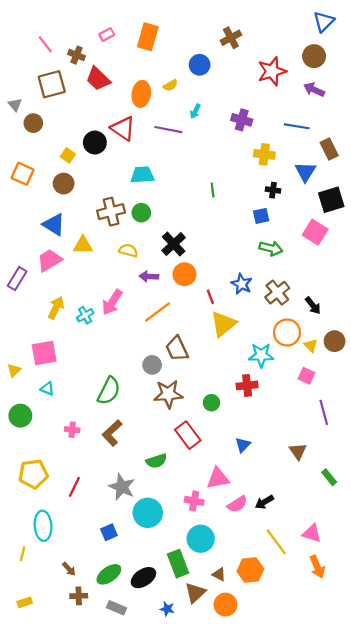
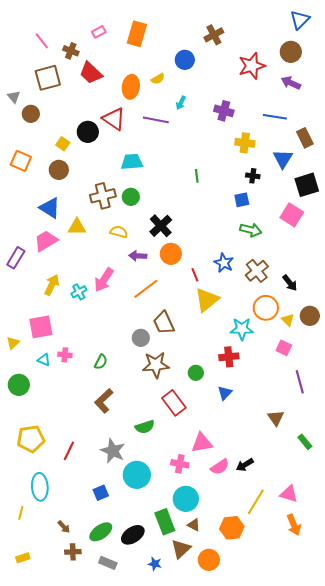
green semicircle: (109, 391) -> (101, 362), size x0.6
pink cross: (72, 430) -> (65, 355), moved
blue triangle: (243, 445) -> (225, 393), moved
yellow line: (276, 542) -> (256, 502), turned 68
brown triangle: (219, 574) -> (194, 525), moved

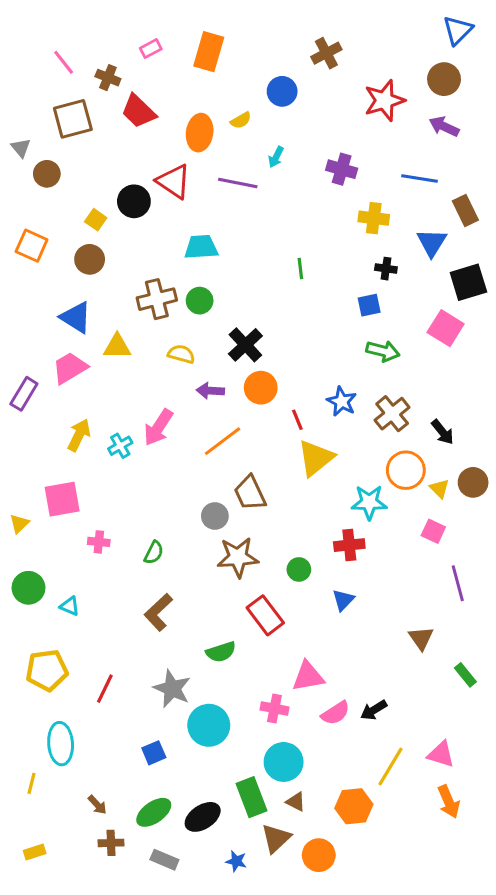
cyan triangle: (44, 360) -> (70, 606), moved

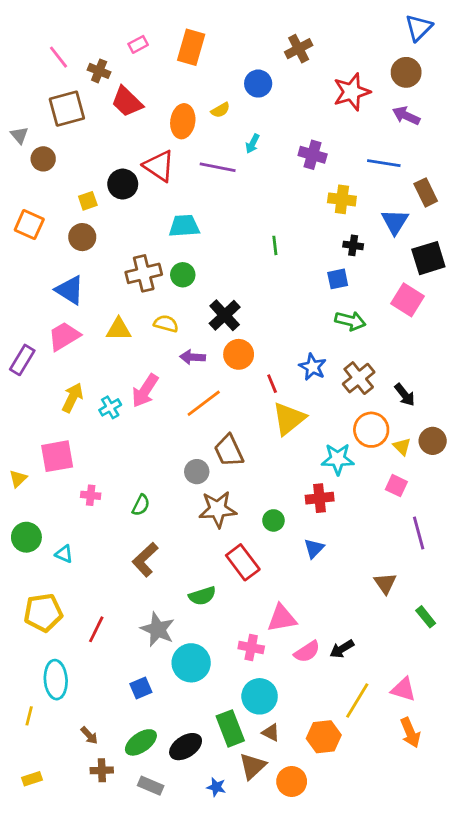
yellow square: (96, 220) -> (88, 201), turned 36
yellow triangle: (117, 346) -> (119, 329), moved

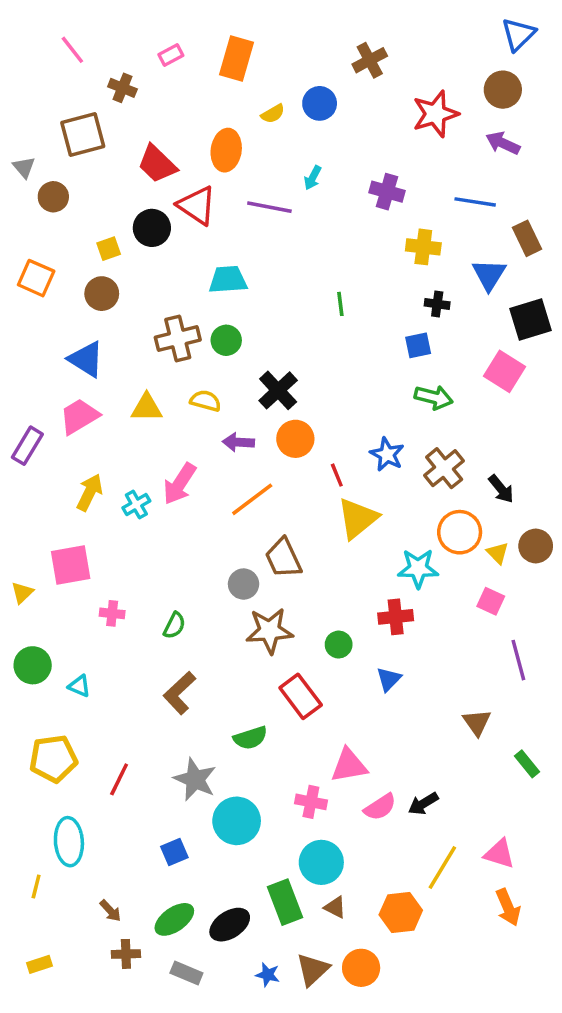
pink line: (59, 57) -> (72, 50), moved
red trapezoid: (127, 102) -> (157, 164), moved
yellow semicircle: (220, 110) -> (273, 114), moved
brown triangle: (253, 766) -> (313, 970), moved

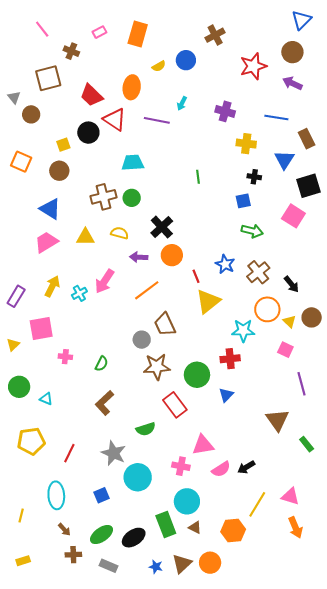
purple rectangle: (27, 446) -> (16, 296), moved
green circle: (339, 645) -> (197, 375), size x1.6
brown triangle: (477, 722) -> (277, 420), size x1.4
cyan ellipse: (69, 842) -> (56, 495), moved

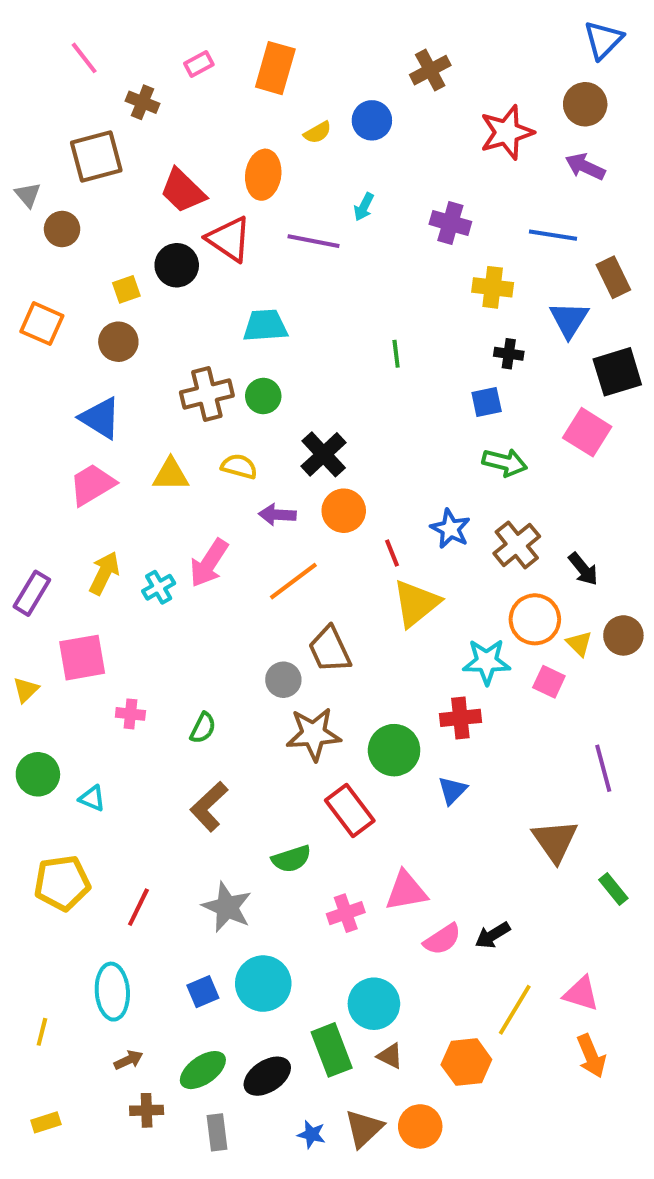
pink square: (285, 350) -> (549, 682), moved
pink cross: (181, 466) -> (346, 913), moved, turned -30
cyan circle: (138, 477) -> (263, 984), moved
brown arrow: (64, 530) -> (128, 1060), turned -72
gray rectangle: (109, 566) -> (217, 1132), turned 60

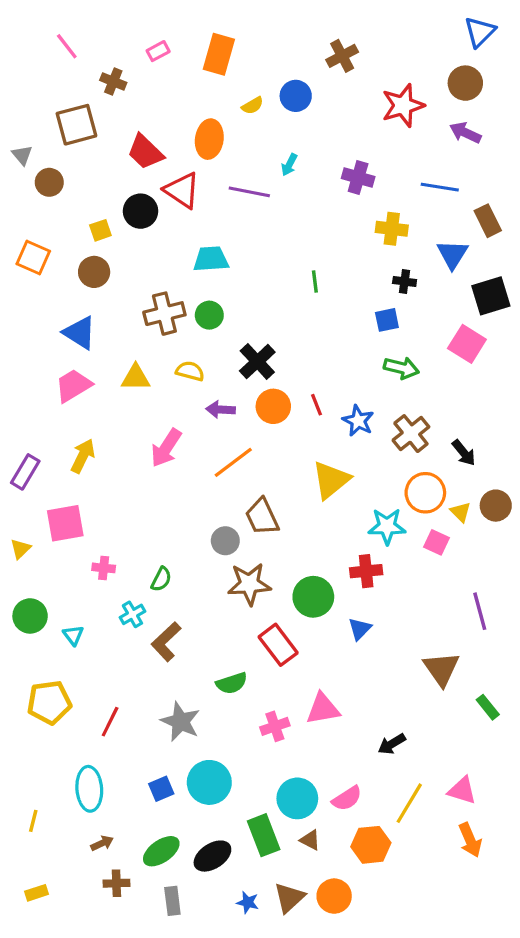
red line: (392, 553) -> (317, 405), moved
cyan cross: (159, 587) -> (132, 614), moved
cyan triangle: (92, 798) -> (73, 635), turned 30
pink semicircle: (442, 939) -> (347, 798), moved

